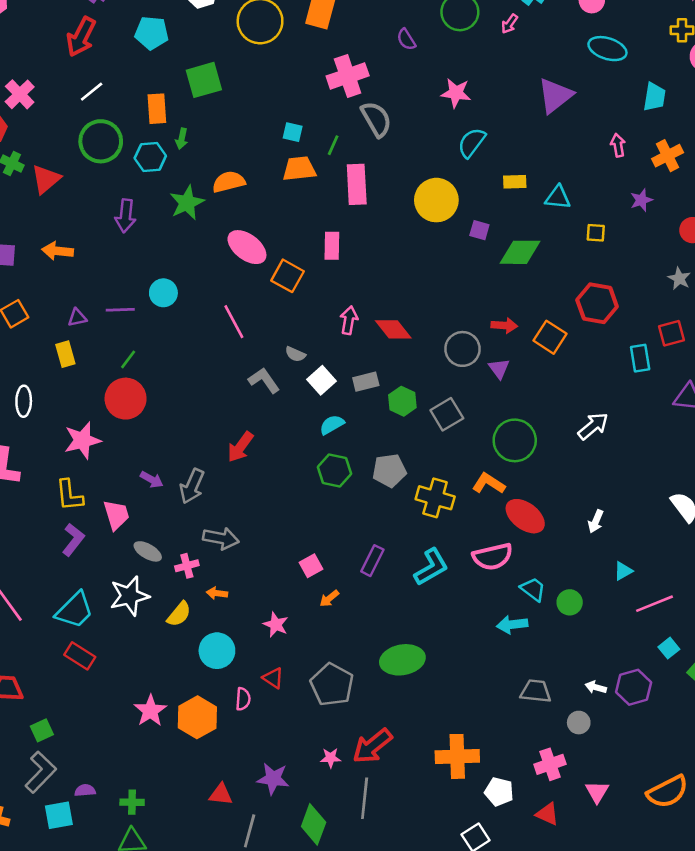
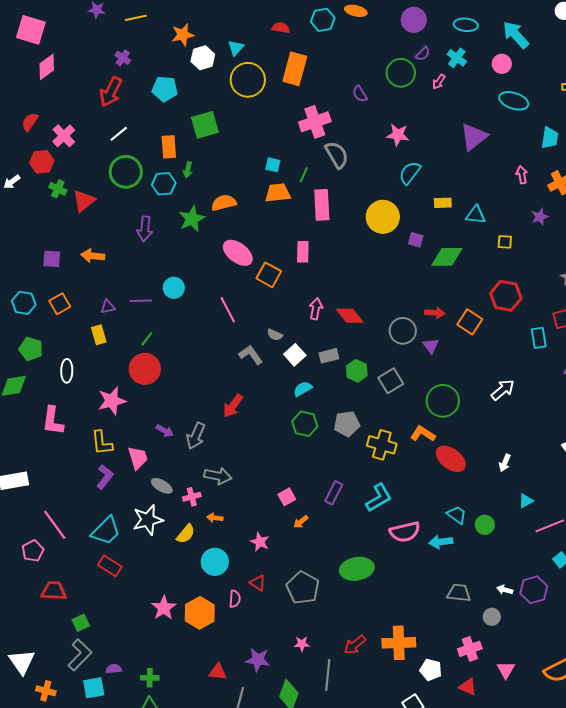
pink semicircle: (493, 557) -> (405, 532), moved
red arrow: (372, 746) -> (355, 645), moved, size x0.7

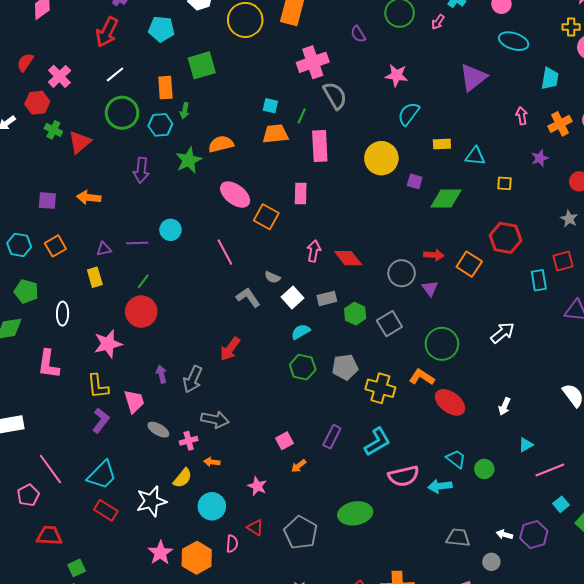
purple arrow: (165, 431) -> (161, 374), turned -132
white star: (148, 520) -> (151, 501), moved

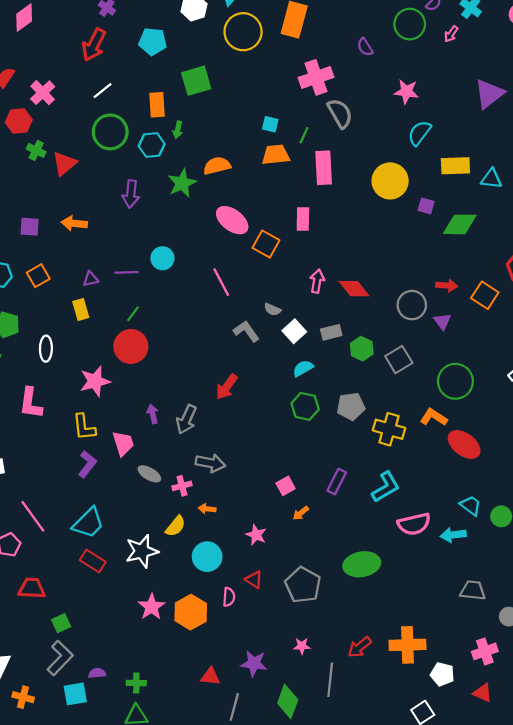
yellow rectangle: (442, 144) -> (455, 166), size x1.5

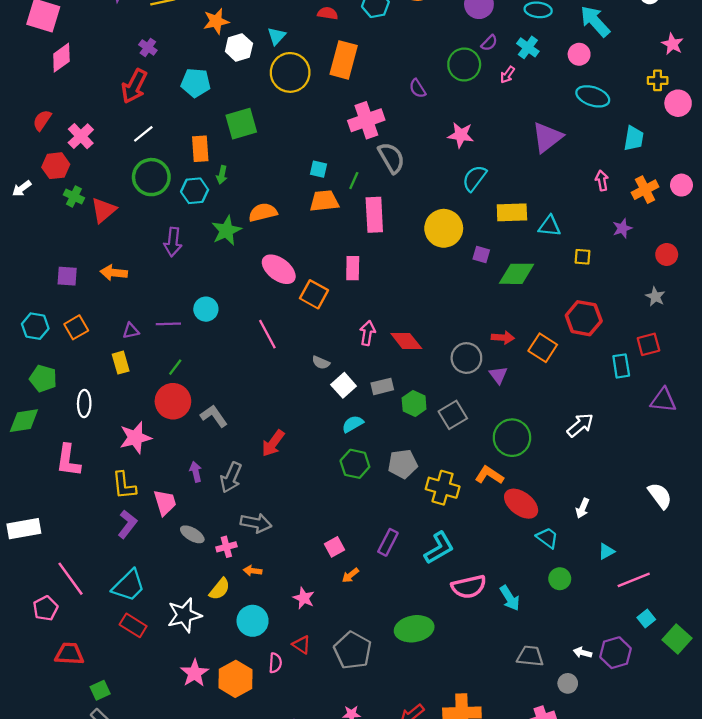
gray L-shape: (246, 331) -> (214, 416), moved
cyan trapezoid: (471, 505) -> (547, 538), moved
cyan arrow: (453, 535) -> (510, 598), turned -115

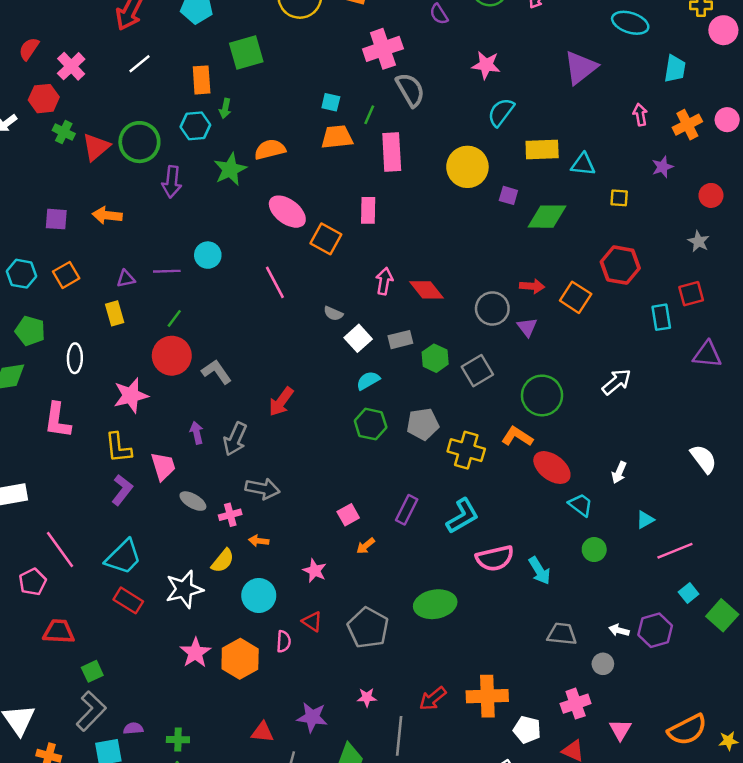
green circle: (151, 177) -> (139, 142), moved

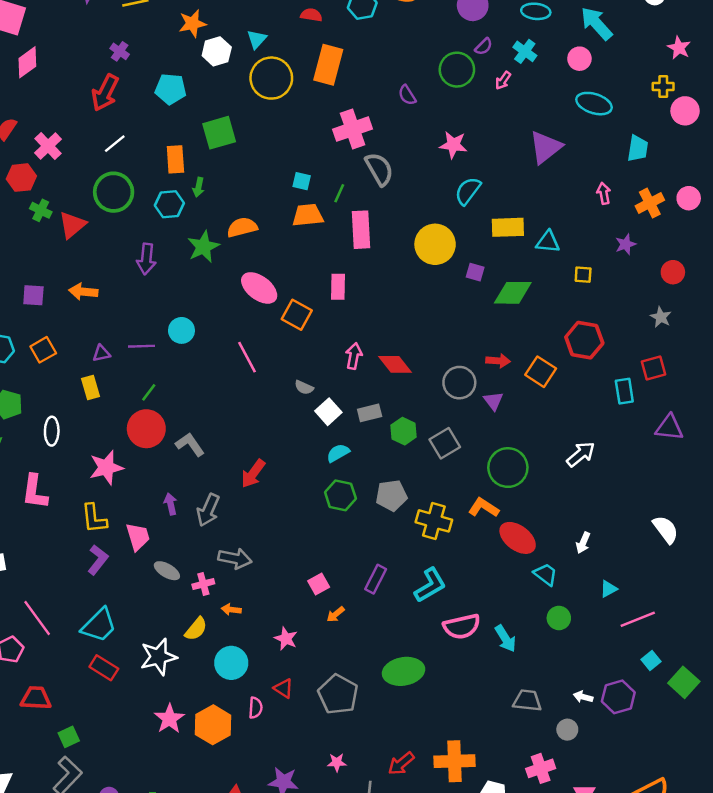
green circle: (139, 142) -> (114, 192), moved

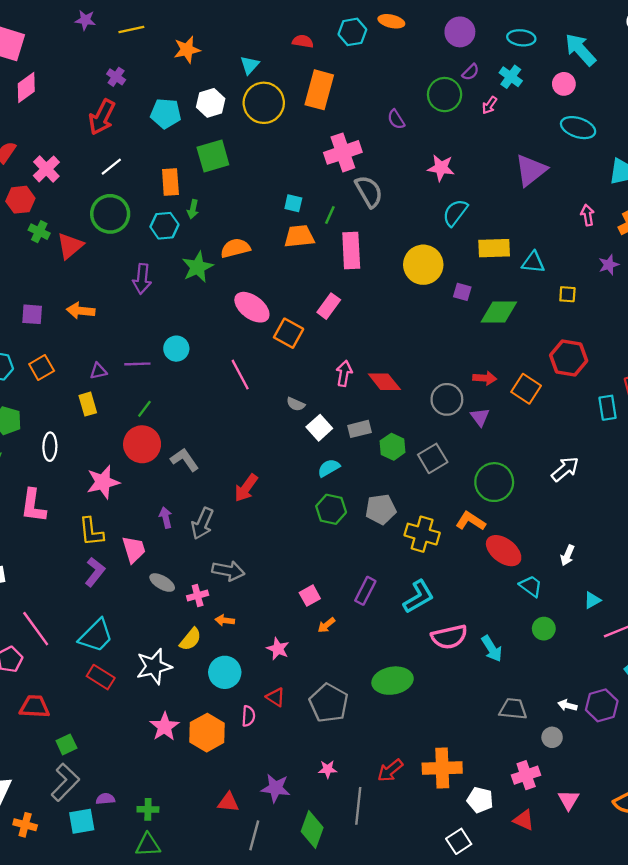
white hexagon: (217, 51) -> (211, 103), moved
pink rectangle: (338, 287) -> (329, 306), turned 35

